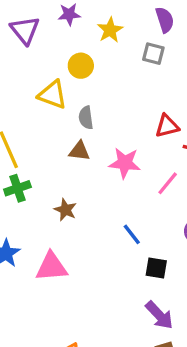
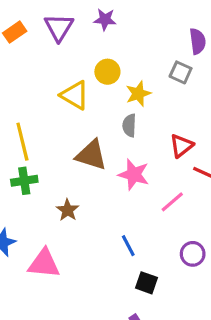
yellow star: (110, 30) -> (138, 94), moved
gray semicircle: (86, 118) -> (129, 125), moved
red triangle: (167, 126) -> (181, 146), turned -35
brown triangle: (79, 151) -> (91, 155), size x1.5

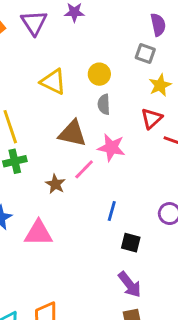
yellow circle: (107, 72) -> (99, 74), moved
yellow star: (138, 94) -> (160, 85), moved
pink line: (172, 202) -> (84, 169), moved
blue line: (128, 246) -> (112, 211), turned 48

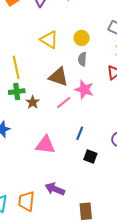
brown star: (55, 184) -> (33, 102), moved
pink triangle: (38, 233) -> (45, 145), moved
purple arrow: (130, 284) -> (55, 189), moved, turned 144

